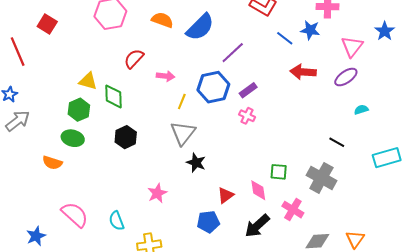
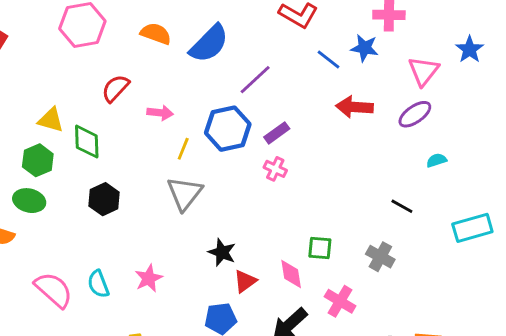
black star: (196, 163) -> (222, 252), moved
gray cross: (321, 178) -> (380, 257), size x0.7
pink semicircle: (75, 215) -> (54, 290), moved
cyan semicircle: (117, 221) -> (98, 284), moved

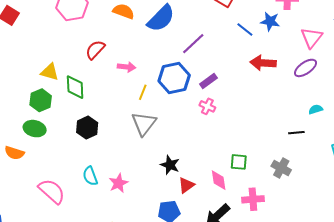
cyan semicircle: (436, 160) -> (316, 109), moved
black line: (402, 206) -> (296, 133), turned -35
cyan semicircle: (98, 284) -> (90, 176), moved
pink cross: (340, 301) -> (253, 199), turned -35

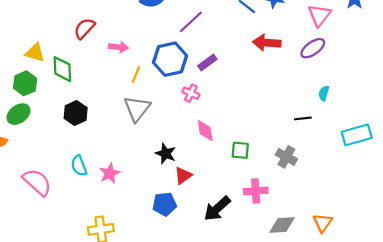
pink cross: (207, 106) -> (191, 93), moved
cyan semicircle: (316, 109) -> (324, 93), turned -56
green ellipse: (35, 129) -> (18, 114), turned -50
pink diamond: (219, 180) -> (205, 131), moved

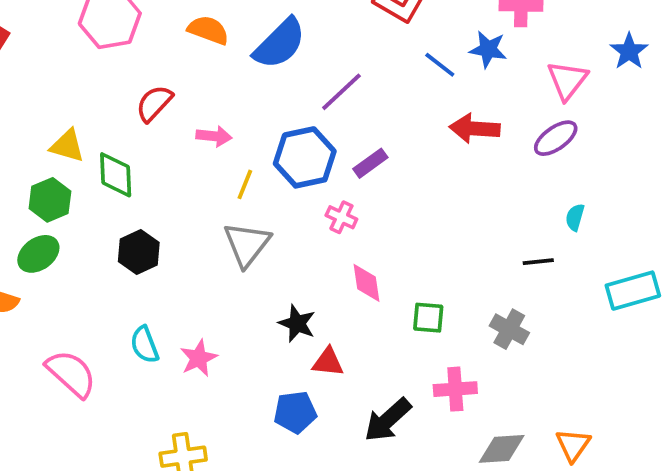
red triangle: (183, 176) -> (328, 362), turned 42

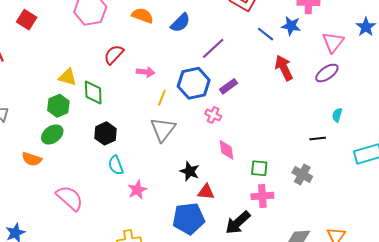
blue semicircle: (280, 44) -> (180, 23), size x0.7
red arrow: (475, 128) -> (284, 68), turned 60
cyan semicircle: (145, 345) -> (116, 165), moved
pink cross: (455, 389) -> (262, 196), moved
blue pentagon: (295, 412) -> (189, 219), size x1.4

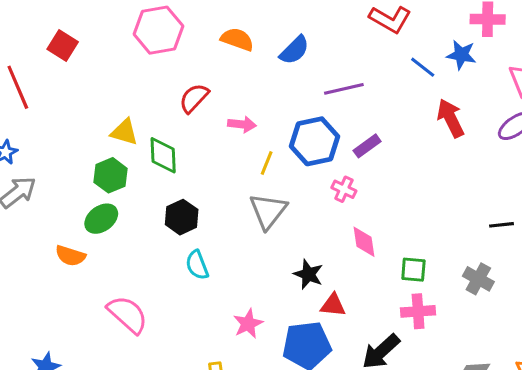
purple line: (213, 48) -> (344, 89), turned 30
pink star: (137, 190) -> (248, 324), moved

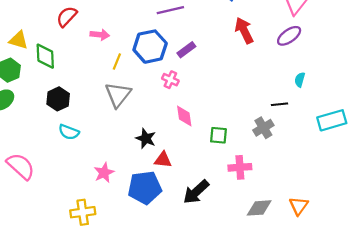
cyan semicircle: (197, 265) -> (69, 132), turned -48
gray cross: (478, 279) -> (263, 128), moved, turned 30
pink cross: (418, 311) -> (240, 167), moved

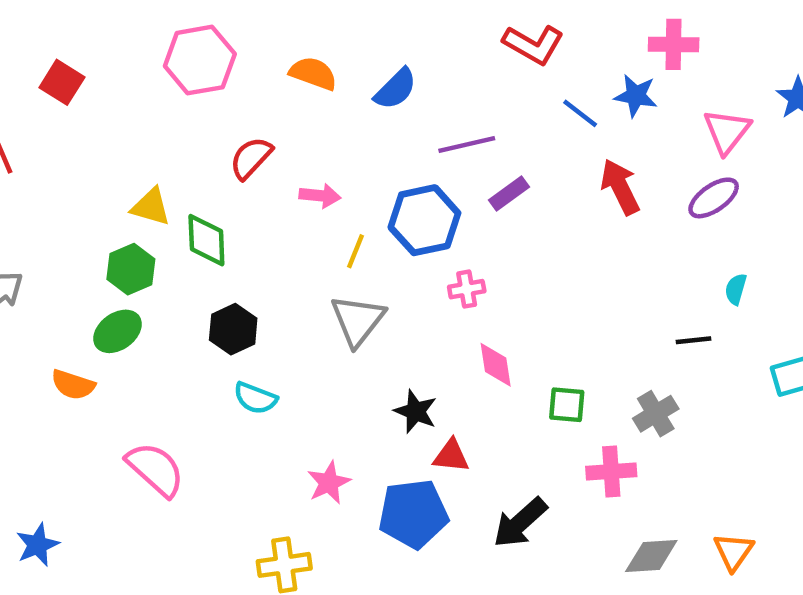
purple rectangle: (186, 50) -> (509, 193), moved
pink cross: (170, 80) -> (467, 289), turned -35
gray cross: (263, 128) -> (656, 414), moved

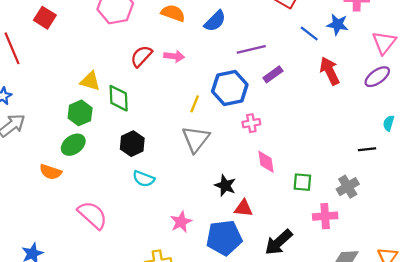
pink arrow: (320, 196) -> (174, 56), moved

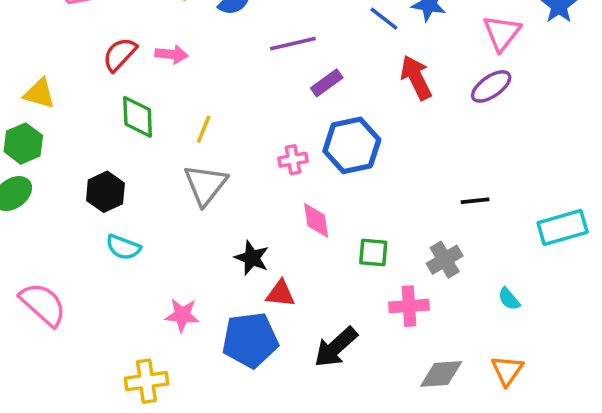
blue hexagon: (230, 88) -> (352, 145), moved
green diamond: (119, 98) -> (138, 117), moved
cyan semicircle: (389, 123) -> (509, 299), moved, turned -56
pink star: (181, 222) -> (182, 315), turned 30

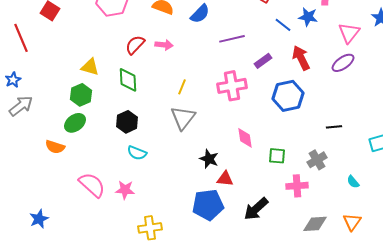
purple rectangle: (327, 83) -> (263, 61), moved
green diamond: (138, 117) -> (128, 80), moved
blue hexagon: (352, 145) -> (288, 96), moved
pink cross: (293, 160) -> (232, 86), moved, size x1.8
pink star: (182, 315) -> (125, 190), moved

